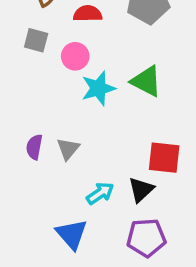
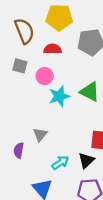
purple semicircle: (34, 147) -> (19, 150), moved

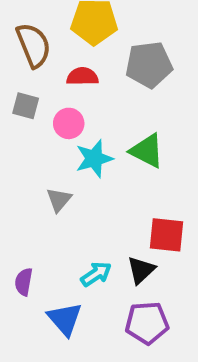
gray triangle: (40, 135) -> (59, 200), moved
purple semicircle: (19, 150) -> (24, 282), moved

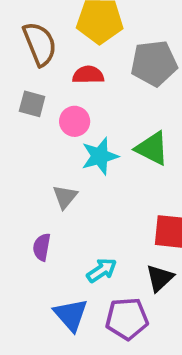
black triangle: (141, 270) -> (160, 278), moved
purple semicircle: (24, 282) -> (42, 247), moved
purple pentagon: (147, 323) -> (127, 319), moved

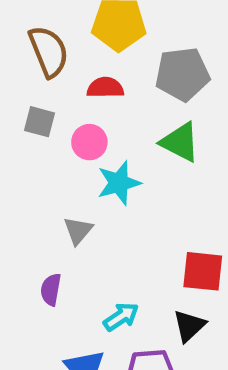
green triangle: (152, 148) -> (180, 142), moved

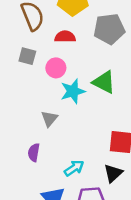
green triangle: (180, 142) -> (104, 82), moved

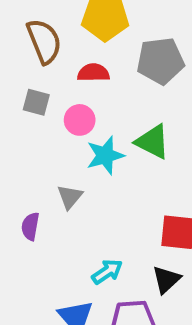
purple semicircle: (34, 152) -> (30, 226), moved

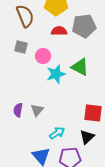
red semicircle: (93, 73) -> (59, 31), moved
gray triangle: (70, 197) -> (37, 110), moved

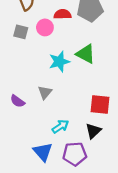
pink circle: (43, 56) -> (45, 27), moved
purple semicircle: (18, 110) -> (17, 101), turned -64
gray triangle: (37, 110) -> (45, 92), moved

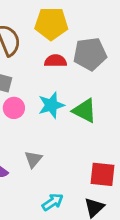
pink circle: (45, 27) -> (14, 108), moved
cyan star: (59, 62) -> (51, 105), moved

